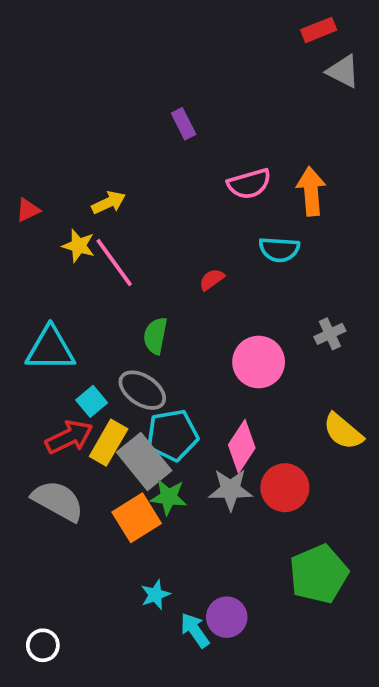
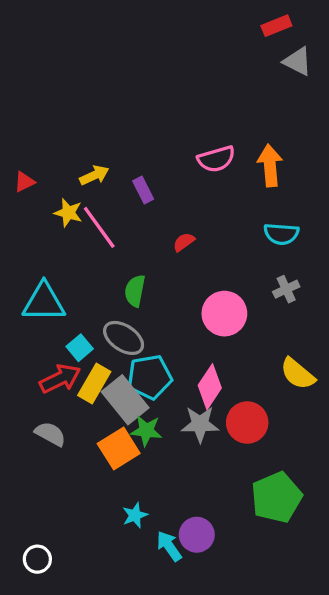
purple rectangle: (184, 124) -> (143, 190), moved
cyan semicircle: (279, 249) -> (281, 234), moved
gray semicircle: (58, 501) -> (50, 434), size x0.7

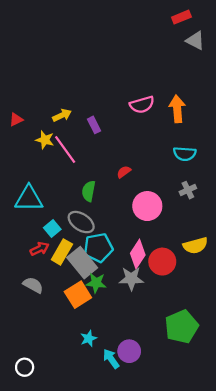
red semicircle: (184, 242) -> (124, 172), moved
yellow semicircle: (298, 374) -> (195, 246), turned -55
red arrow: (60, 379) -> (39, 249), size x0.7
red circle: (247, 423) -> (162, 262), moved

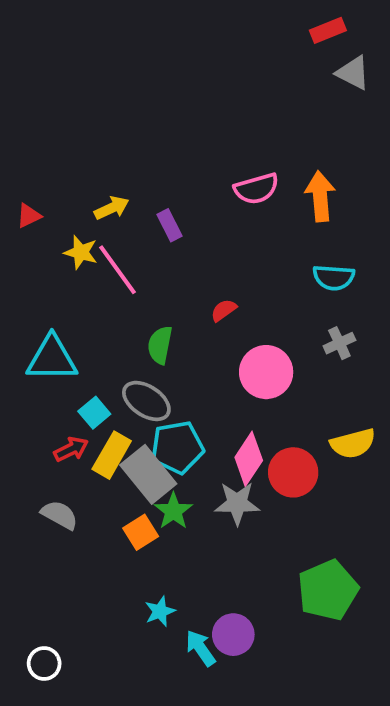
green star: (96, 283) -> (173, 511), turned 30
orange square: (78, 295) -> (141, 532), size x0.7

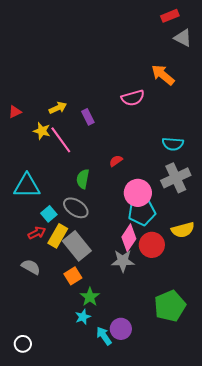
orange arrow: (320, 196) -> (163, 75), moved, turned -45
gray cross: (339, 343) -> (176, 178), size x1.8
cyan pentagon: (177, 447) -> (142, 212), moved
green star: (173, 511) -> (90, 297), moved

